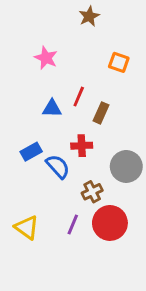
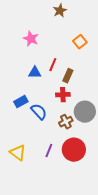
orange square: (119, 62) -> (80, 42), turned 32
red cross: (82, 146) -> (63, 95), moved
brown cross: (92, 192) -> (66, 122), moved

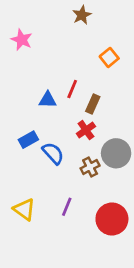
pink star: (31, 39) -> (22, 40), moved
red cross: (63, 95) -> (86, 130), turned -32
red circle: (74, 150) -> (112, 219), moved

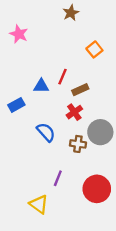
brown rectangle: (93, 104) -> (80, 90), turned 42
blue rectangle: (28, 140) -> (16, 105), moved
brown cross: (90, 167) -> (78, 144), turned 35
yellow triangle: (24, 209) -> (39, 204), moved

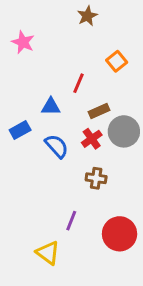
red line: (63, 77) -> (79, 83), moved
blue semicircle: (46, 132) -> (57, 146), moved
gray circle: (100, 132) -> (124, 131), moved

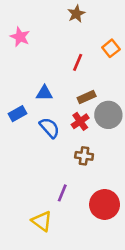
orange square: (117, 61) -> (111, 48), moved
red line: (79, 83) -> (78, 62), moved

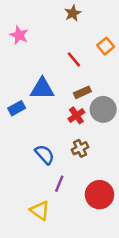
red line: (78, 62) -> (74, 59), turned -63
blue triangle: (44, 93) -> (42, 89), size x1.5
blue semicircle: (49, 128) -> (45, 154), moved
brown cross: (84, 156) -> (80, 148), turned -35

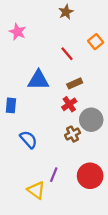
blue rectangle: (17, 108) -> (11, 105), moved, turned -56
gray circle: (103, 109) -> (91, 120), moved
blue semicircle: (45, 154) -> (29, 140), moved
purple line: (59, 184) -> (54, 175), moved

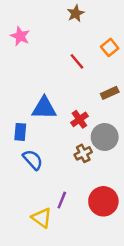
blue triangle: (38, 80) -> (44, 108), moved
brown rectangle: (75, 83) -> (110, 93), moved
blue rectangle: (11, 105) -> (20, 132), moved

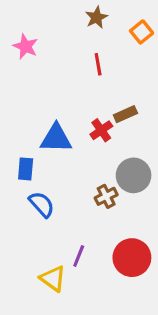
orange square: (110, 47) -> (142, 32), moved
red line: (77, 61) -> (98, 64), moved, turned 30
brown rectangle: (110, 93) -> (125, 114), moved
red cross: (79, 119) -> (101, 130), moved

